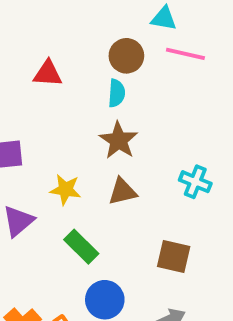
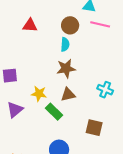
red triangle: (48, 74) -> (30, 25), moved
brown star: (119, 140) -> (66, 68), turned 30
green rectangle: (81, 247) -> (54, 112), moved

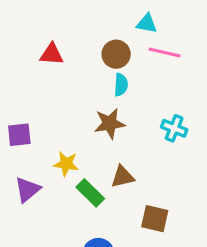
cyan semicircle: (65, 44) -> (121, 85), moved
cyan cross: (105, 90) -> (174, 128), moved
brown triangle: (68, 95) -> (123, 177), moved

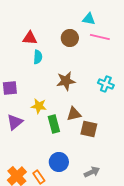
cyan semicircle: (121, 85) -> (38, 57), moved
green rectangle: (90, 193) -> (54, 124), turned 30
brown square: (155, 219) -> (89, 129), moved

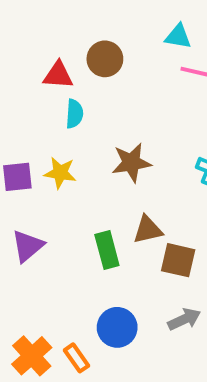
brown circle: (70, 38) -> (105, 59), moved
yellow star: (39, 106) -> (60, 173), moved
gray arrow: (92, 172) -> (184, 319), moved

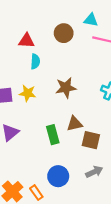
brown circle: (105, 59) -> (64, 33), moved

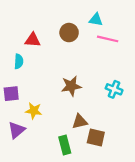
cyan semicircle: (35, 61) -> (19, 61), moved
yellow star: (28, 93) -> (34, 111), moved
green rectangle: (53, 135) -> (65, 145), moved

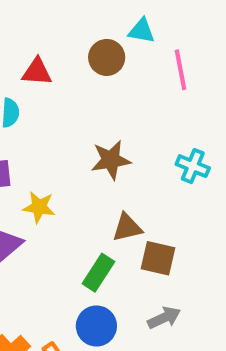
cyan triangle: (96, 20) -> (141, 31), moved
pink line: (108, 39) -> (180, 70), turned 66
green rectangle: (65, 145) -> (98, 273), turned 48

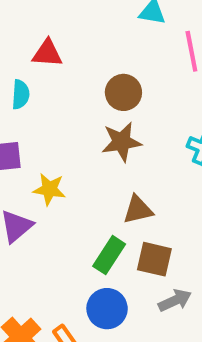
brown circle: (107, 57) -> (123, 92), moved
brown square: (158, 258) -> (154, 259), moved

